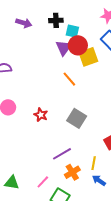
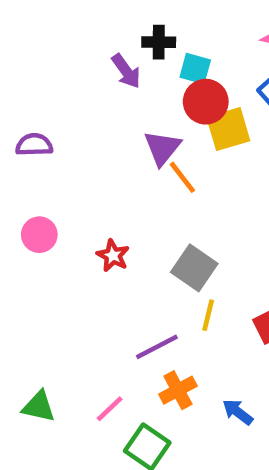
purple arrow: (24, 23) -> (126, 71), moved, turned 35
purple triangle: (64, 48) -> (162, 148), moved
yellow line: (94, 163) -> (208, 315), moved

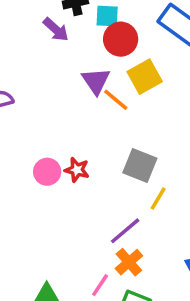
yellow square: (228, 129) -> (145, 77), moved
pink circle: (39, 235) -> (47, 172), moved
yellow line: (208, 315) -> (158, 198), turned 30
orange cross: (178, 390) -> (129, 262), moved

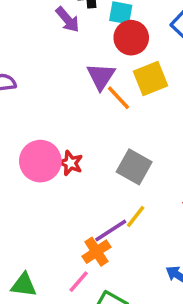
pink circle: (47, 172) -> (40, 161), size x1.5
yellow line: (158, 198) -> (136, 216), moved
orange cross: (129, 262) -> (96, 252), moved

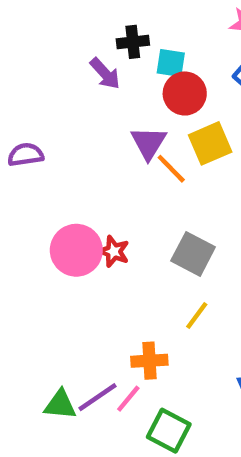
purple line: (111, 230) -> (98, 397), moved
orange cross: (96, 252) -> (149, 361), turned 32

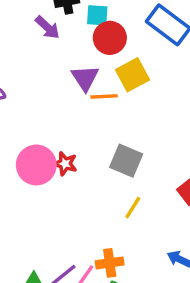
orange line: (171, 169) -> (104, 96), turned -44
orange cross: (149, 361) -> (110, 263), moved

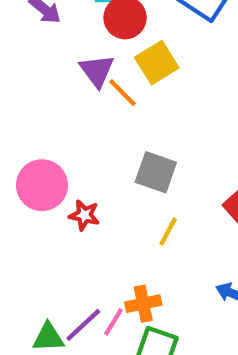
orange line: (104, 96) -> (122, 93), turned 52
red star: (65, 164) -> (84, 215), moved

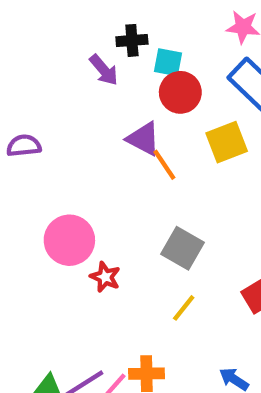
yellow square: (157, 63) -> (227, 142), moved
purple triangle: (97, 71) -> (143, 139), turned -36

